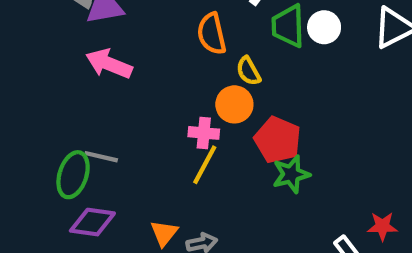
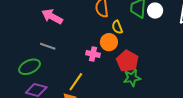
gray line: (101, 157) -> (48, 46), moved
yellow line: (205, 165) -> (76, 82), moved
green ellipse: (73, 175) -> (29, 67), turned 40

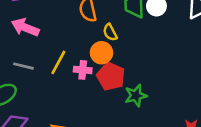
red pentagon: (127, 61) -> (111, 76), moved
yellow line: (76, 82) -> (58, 62), moved

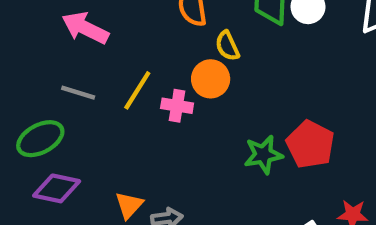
red pentagon: (111, 76) -> (310, 144), moved

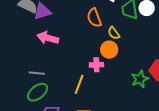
yellow line: (137, 90) -> (79, 84), moved
gray line: (78, 93) -> (37, 73), moved

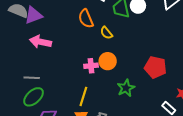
orange circle: (109, 50) -> (108, 61), moved
green star: (140, 79) -> (126, 88), moved
yellow line: (79, 84) -> (83, 96), moved

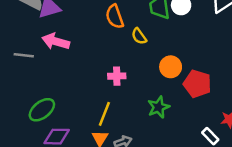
orange circle: (108, 61) -> (171, 67), moved
gray line: (32, 78) -> (24, 55), moved

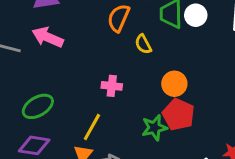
orange semicircle: (115, 17) -> (119, 18), turned 35
red pentagon: (197, 84) -> (178, 114), moved
green ellipse: (42, 110) -> (38, 106), moved

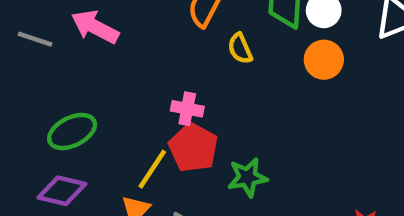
orange circle: (174, 84) -> (324, 60), moved
red pentagon: (178, 114) -> (193, 148), moved

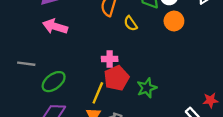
gray line: (35, 39) -> (26, 64), moved
red pentagon: (193, 148) -> (116, 78), turned 30

